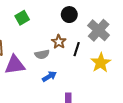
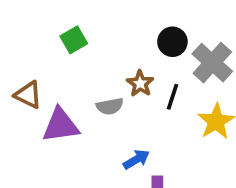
black circle: (69, 15) -> (172, 42), moved
blue arrow: (49, 76) -> (136, 159), moved

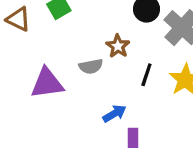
brown triangle: (28, 95) -> (18, 19), moved
black line: (172, 97) -> (146, 75), moved

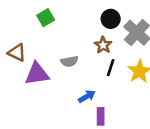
brown triangle: (18, 19) -> (17, 53), moved
brown star: (118, 46) -> (103, 45), moved

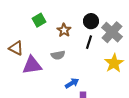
brown star: (103, 45) -> (64, 30), moved
black line: (111, 68) -> (89, 42), moved

